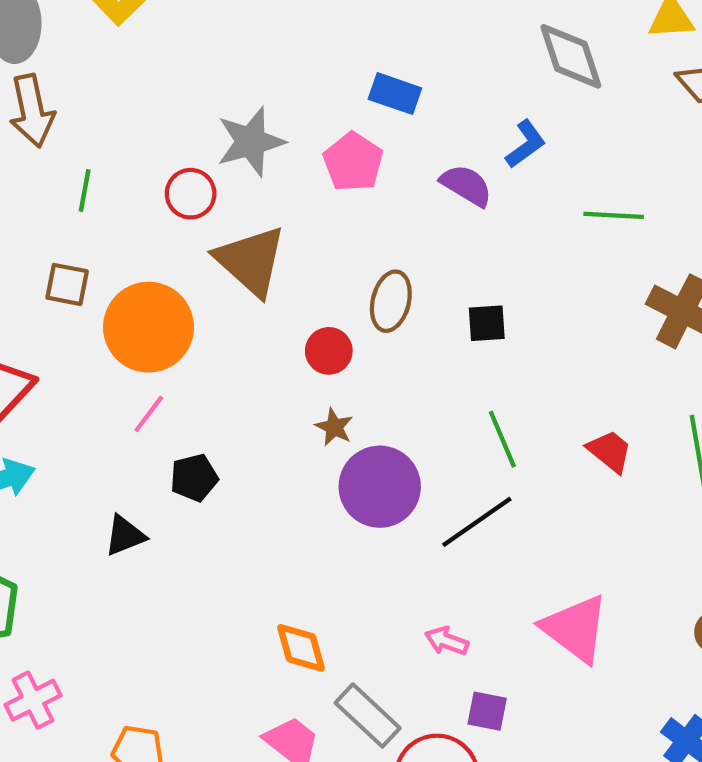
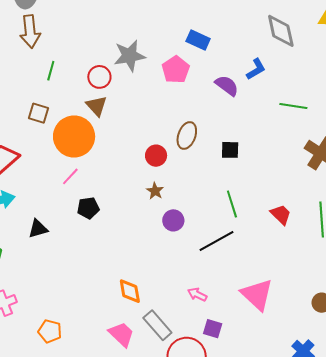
brown triangle: (251, 261) -> (97, 106), moved, size x0.6
purple circle: (380, 487) -> (173, 220), size x0.6
black triangle: (125, 536) -> (38, 229), moved

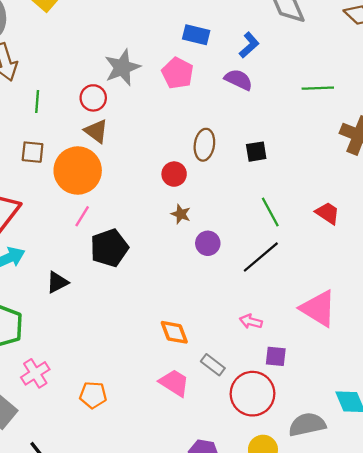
blue L-shape: (256, 69) -> (249, 45), moved
black pentagon: (88, 208) -> (109, 248), size x1.5
gray rectangle: (157, 325) -> (213, 365), size x0.7

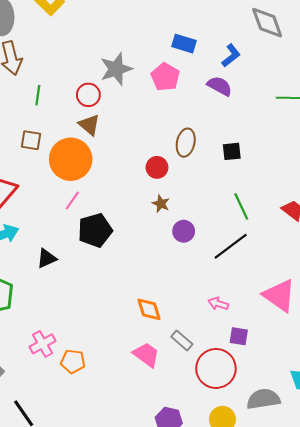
pink cross: (35, 373) -> (43, 344), moved

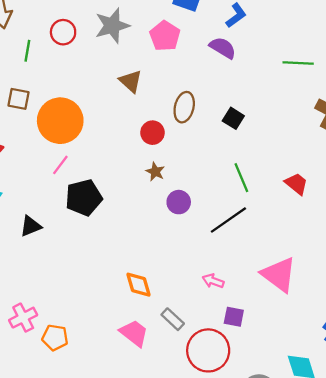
red circle: (88, 95) -> (63, 32), moved
brown triangle: (89, 125) -> (131, 81), moved
black square: (232, 151) -> (233, 118), turned 36

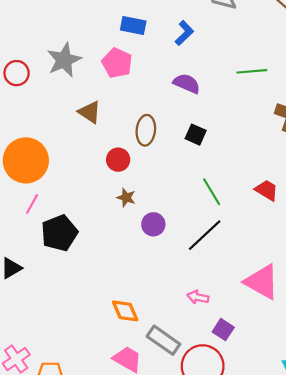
purple semicircle: (223, 48) -> (187, 83), moved
purple square: (234, 317) -> (223, 330), turned 30
gray rectangle: (173, 319) -> (163, 340), size x1.4

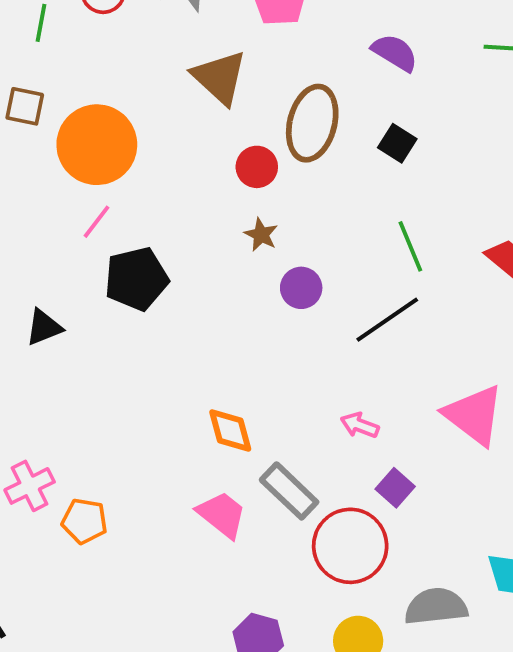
brown triangle: (90, 112) -> (220, 77), size x1.4
brown ellipse: (146, 130) -> (312, 123), size x1.4

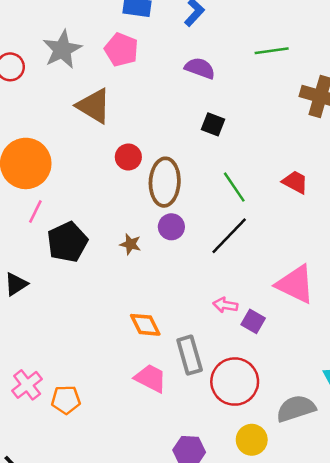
brown ellipse: (312, 123) -> (165, 182), moved
brown star: (261, 235) -> (130, 244), moved
purple square: (395, 488) -> (253, 321), moved
gray rectangle: (289, 491) -> (190, 355), turned 42

